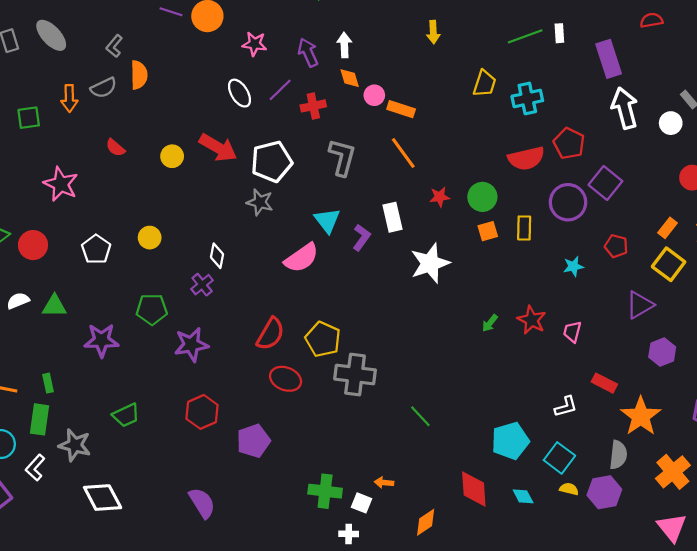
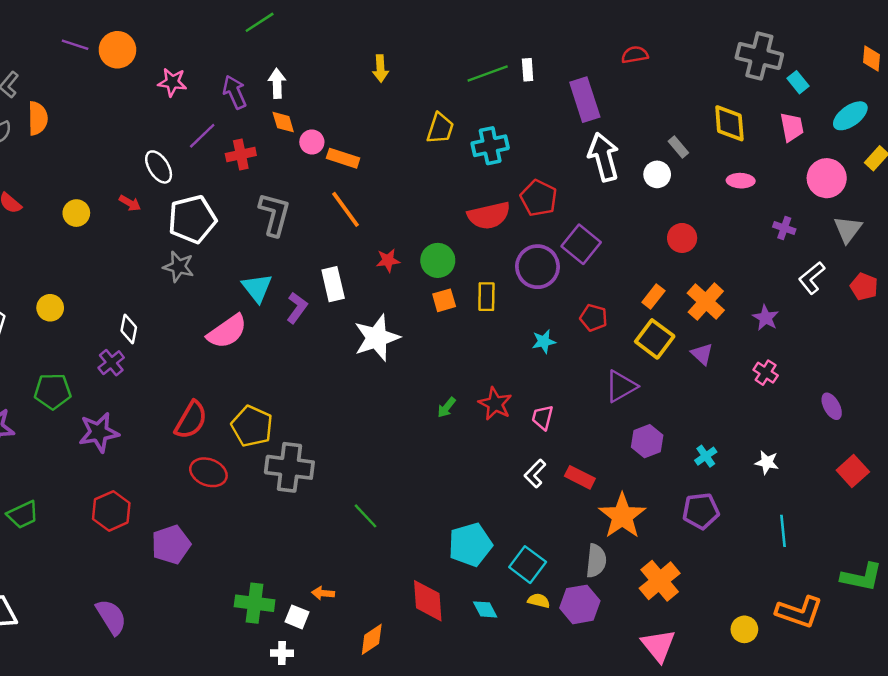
white ellipse: (239, 93) -> (159, 167), moved
red arrow: (218, 148) -> (130, 203), size x0.5
white L-shape: (566, 407) -> (535, 474), moved, turned 150

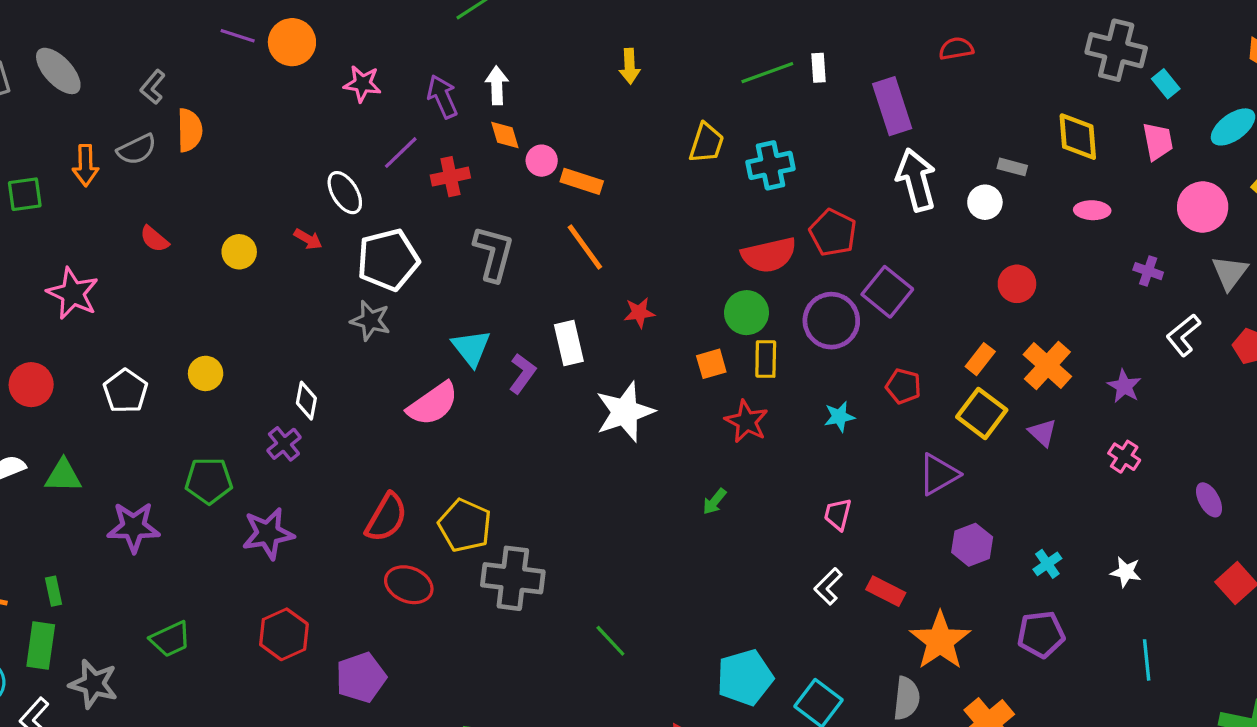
gray rectangle: (678, 147) -> (1012, 167), turned -35
green circle: (438, 260) -> (746, 313), moved
red star: (495, 404) -> (746, 421), moved

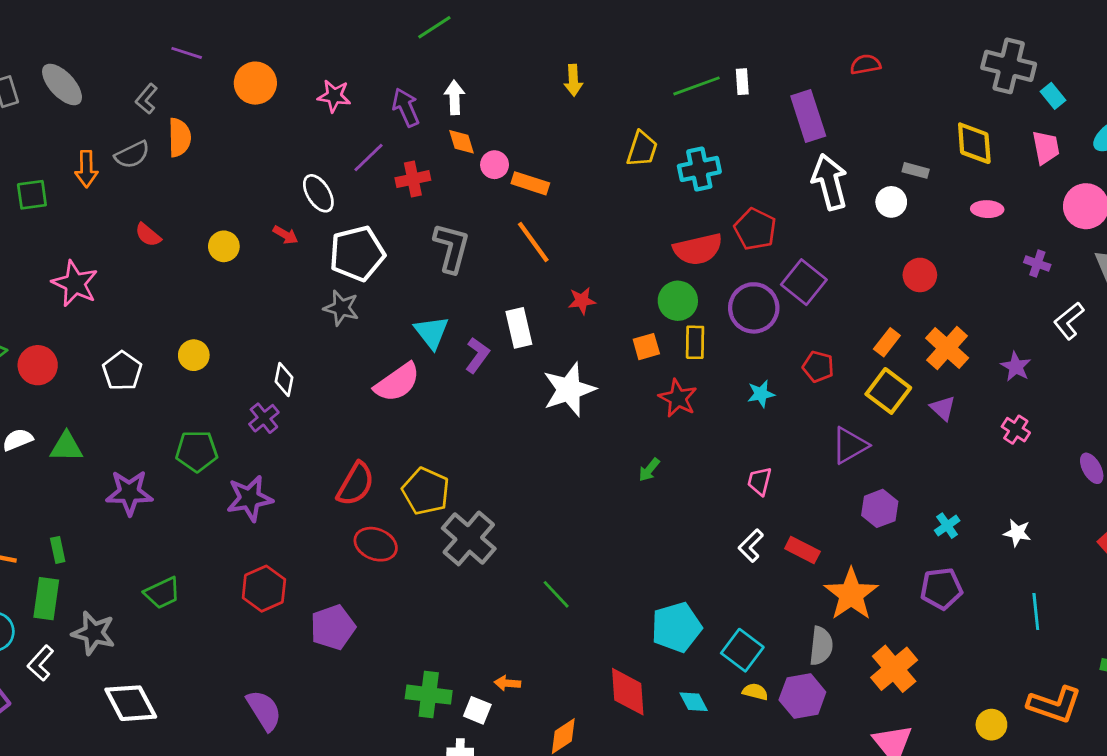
purple line: (238, 36) -> (187, 53), moved
orange circle: (292, 42) -> (255, 83), moved
gray cross: (513, 578) -> (469, 538), turned 34

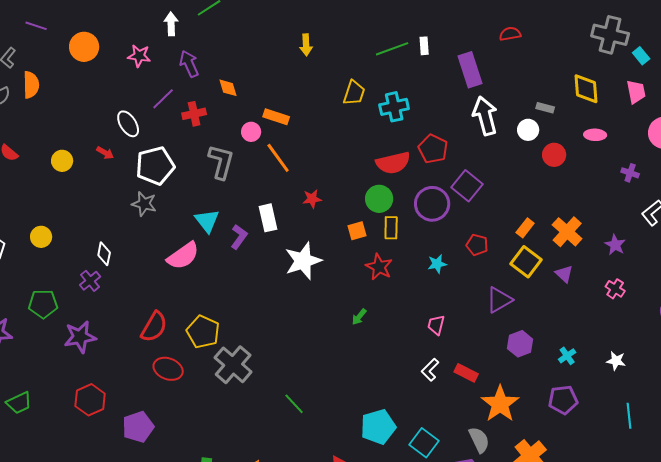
white arrow: (454, 97) -> (171, 24), moved
pink circle: (495, 165) -> (251, 132), moved
red circle: (920, 275) -> (554, 155), moved
gray semicircle: (821, 646) -> (479, 440), turned -32

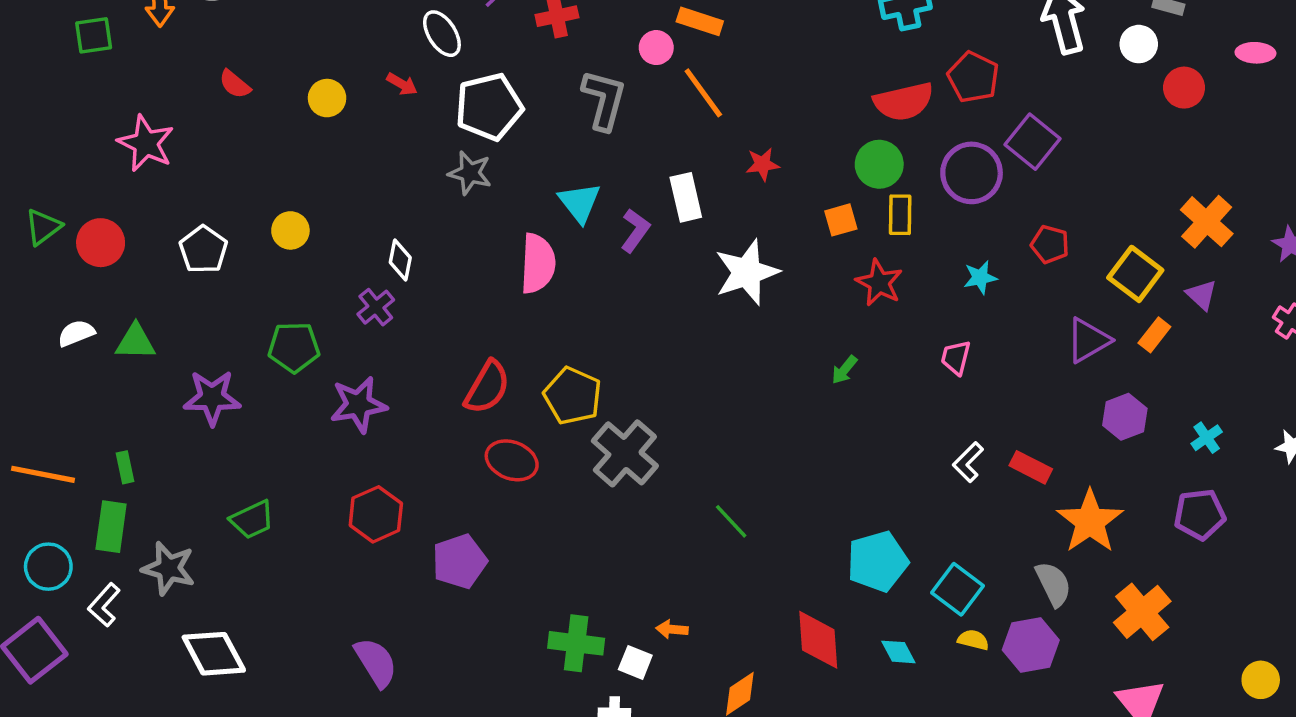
orange rectangle: (525, 228) -> (1154, 335), moved
pink semicircle: (183, 256) -> (538, 264), turned -52
pink trapezoid: (436, 325) -> (956, 358), moved

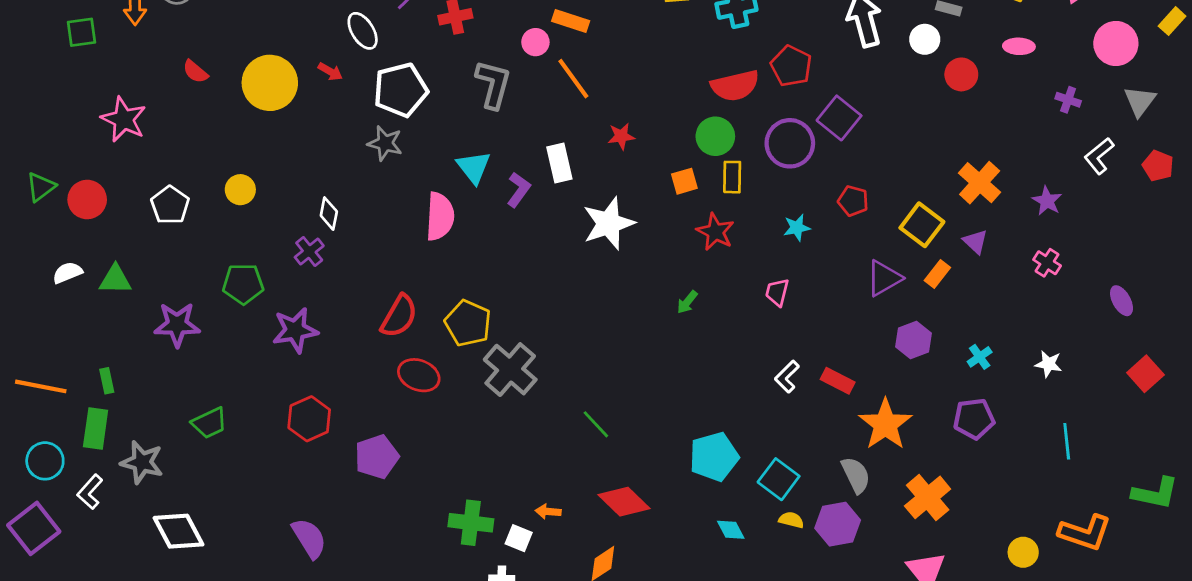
yellow circle: (327, 98) -> (270, 83), size x1.8
red diamond: (818, 640) -> (624, 502), moved, turned -42

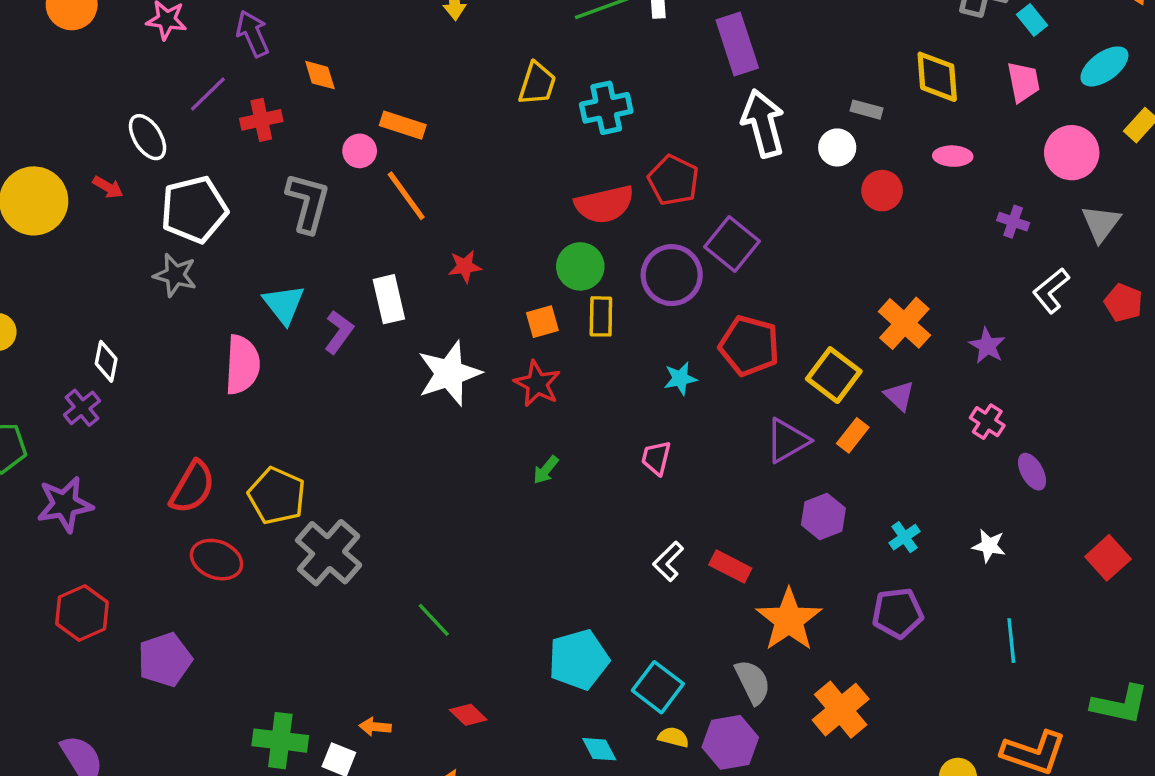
red pentagon: (853, 201) -> (749, 346), size x1.6
red star: (715, 232) -> (537, 384), moved
purple ellipse: (1122, 301) -> (1032, 472), moved
red diamond: (624, 502) -> (468, 715), size x0.6

